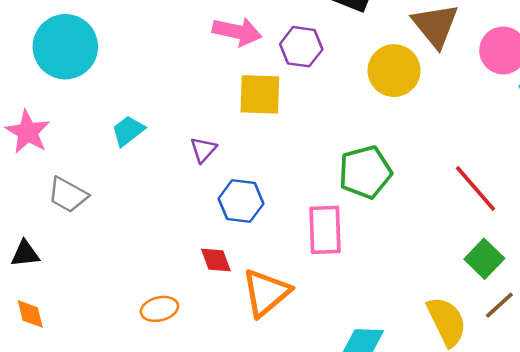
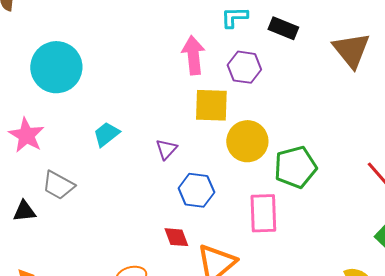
pink arrow: (237, 32) -> (193, 55), turned -108
yellow circle: (394, 71) -> (247, 141), moved
black triangle: (25, 254) -> (24, 211), moved

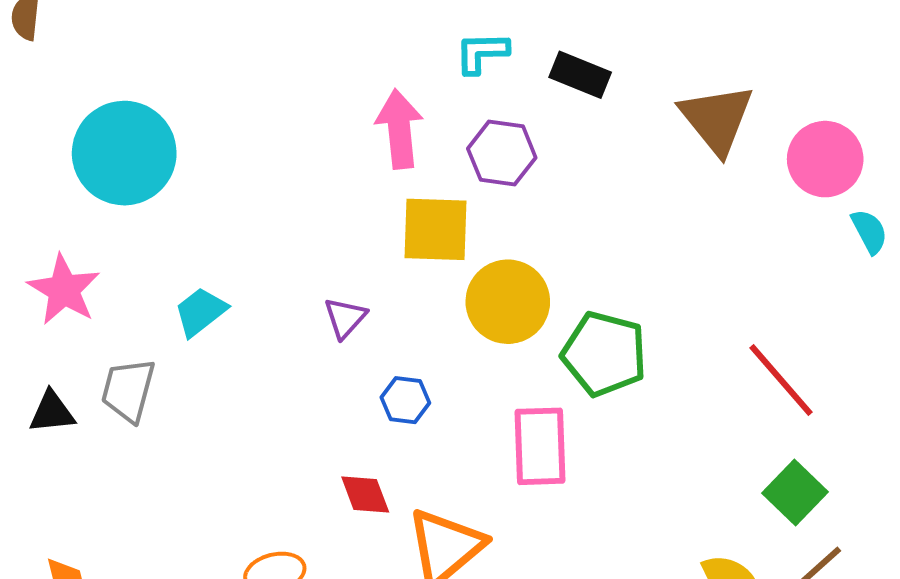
cyan trapezoid: (106, 134) -> (201, 312), moved
green pentagon: (295, 167) -> (604, 354), turned 30
gray trapezoid: (58, 185) -> (128, 390), turned 76
blue hexagon: (196, 190) -> (405, 400), size x0.7
black triangle: (24, 211) -> (52, 412), moved

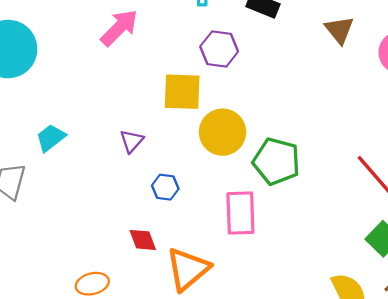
brown triangle: (717, 119) -> (339, 30), size x0.7
pink arrow: (399, 129) -> (119, 28), moved, turned 51

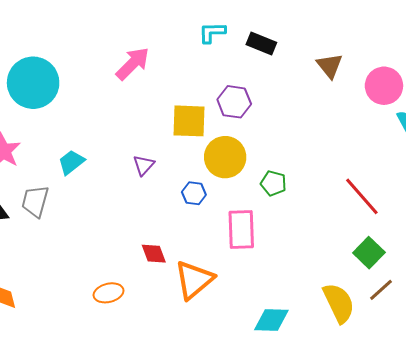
purple hexagon: (219, 49) -> (234, 102), moved
green pentagon: (276, 161) -> (273, 183), size x0.6
blue hexagon: (165, 187) -> (194, 193), moved

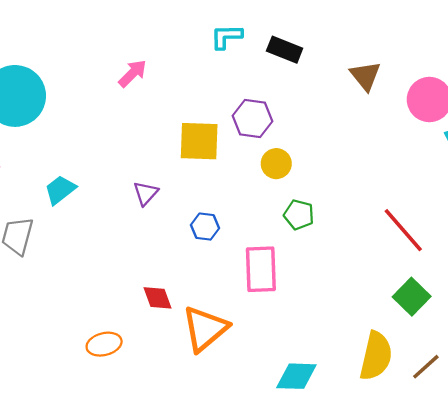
pink arrow: (133, 64) -> (133, 73), size x0.7
yellow circle: (225, 157) -> (276, 164), moved, size x0.6
brown line: (381, 290) -> (426, 367), moved
yellow semicircle: (339, 303) -> (376, 356), turned 39

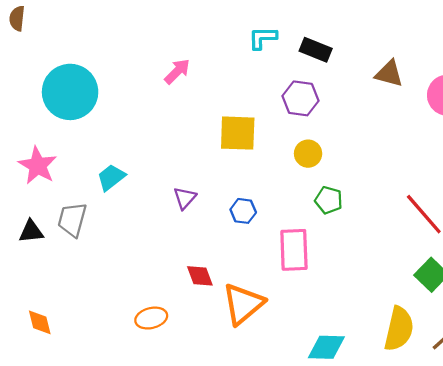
brown triangle: (365, 76) -> (389, 74), turned -36
purple hexagon: (252, 119) -> (300, 98), moved
purple triangle: (146, 193) -> (185, 198), moved

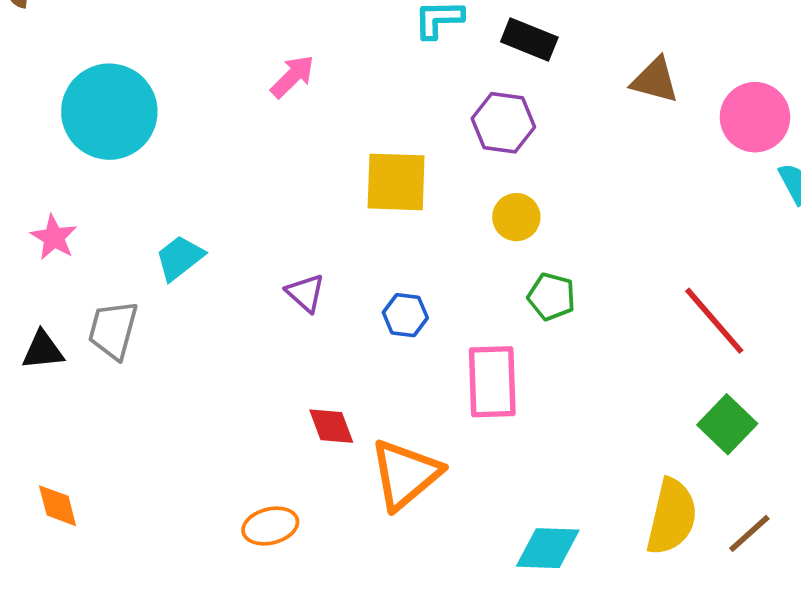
pink star: (38, 165) -> (54, 237), size x0.7
purple triangle: (185, 198) -> (305, 293), turned -30
orange ellipse: (151, 318) -> (270, 526), moved

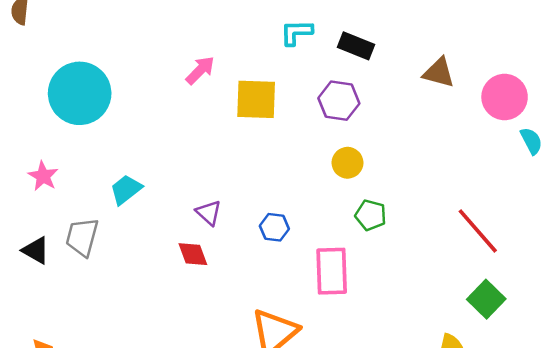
yellow square: (396, 182) -> (256, 99), moved
black triangle: (43, 350) -> (36, 250), turned 36
red diamond: (331, 426) -> (193, 254), moved

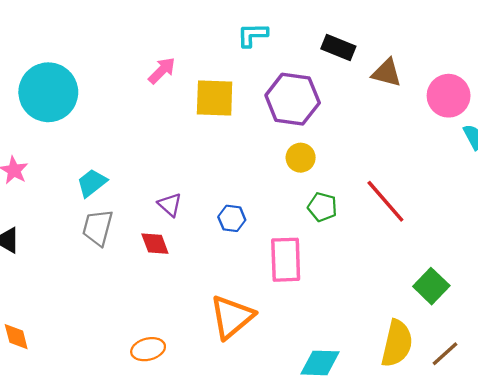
black rectangle: (356, 46) -> (338, 48), moved
purple hexagon: (339, 101) -> (293, 99), size x1.4
red line: (478, 231) -> (385, 201), moved
gray trapezoid: (82, 237) -> (98, 228), moved

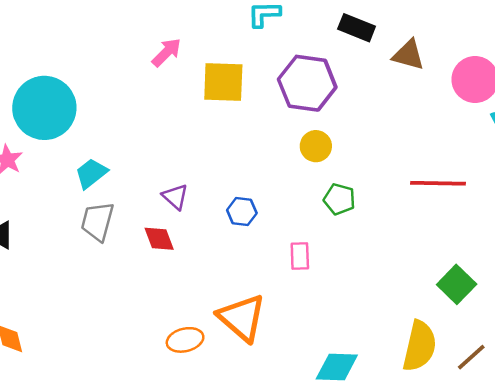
cyan circle: (48, 92) -> (44, 108), moved
red line: (385, 201) -> (438, 183), moved, turned -48
pink rectangle: (286, 260) -> (300, 256), size x0.6
orange triangle: (232, 317) -> (242, 318), turned -39
orange ellipse: (148, 349) -> (185, 340), moved

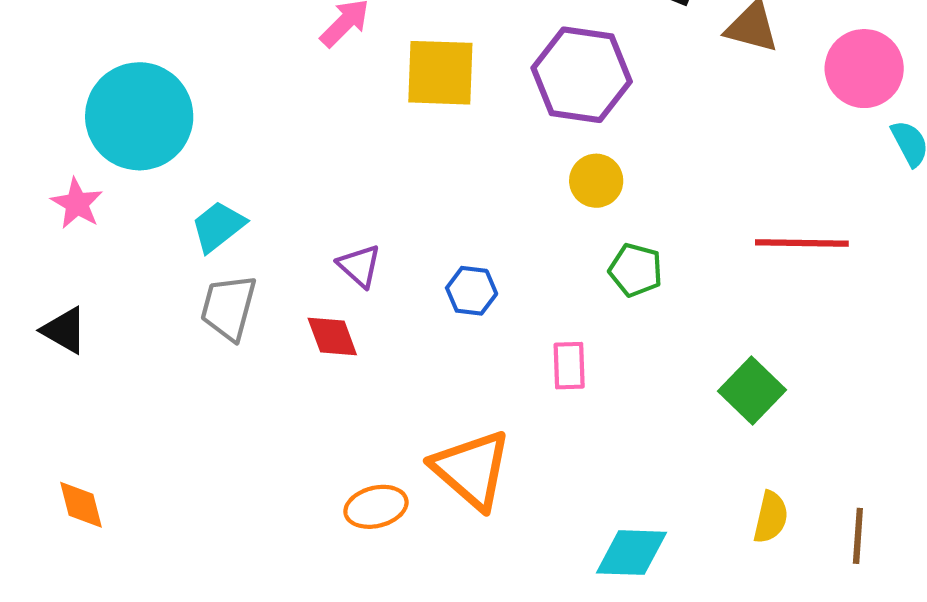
green square: (457, 284) -> (752, 391), moved
yellow semicircle: (420, 346) -> (771, 517), size x0.6
brown line: (471, 357) -> (858, 536), turned -44

